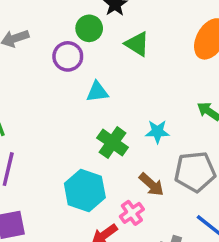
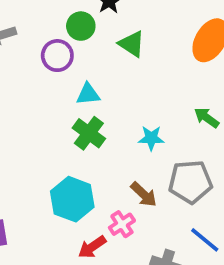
green cross: (113, 143) -> (89, 133), moved

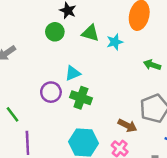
purple circle: (57, 56) -> (51, 92), moved
cyan star: (151, 138) -> (115, 42), moved

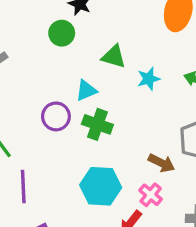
green triangle: (90, 33) -> (114, 57), moved
cyan star: (115, 42) -> (149, 79), moved

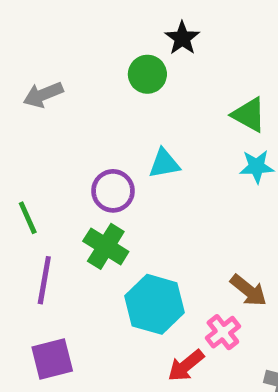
green triangle: (114, 57) -> (249, 115), moved
green cross: (97, 124) -> (106, 246), moved

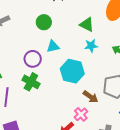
green circle: (147, 74) -> (44, 22), moved
cyan hexagon: (155, 304) -> (72, 71), moved

